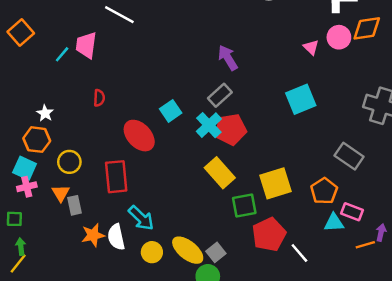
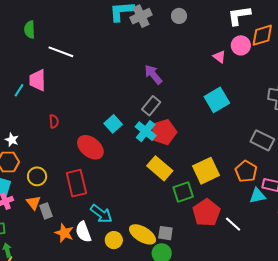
orange star: (93, 235) -> (64, 233), turned -30
gray square: (216, 252) -> (165, 233), turned -35

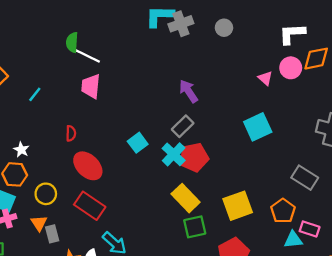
green semicircle: (30, 30) -> (72, 42), moved
pink trapezoid: (37, 80) -> (91, 86), moved
red ellipse: (90, 147) -> (88, 166), moved
red rectangle: (76, 183) -> (90, 206), turned -48
green square: (183, 192) -> (195, 227), moved

